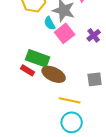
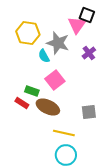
pink square: (65, 33) -> (55, 80), moved
purple cross: (94, 35) -> (89, 53), moved
green rectangle: (38, 58) -> (32, 91), size x0.6

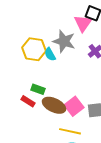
yellow hexagon: (28, 33) -> (34, 49), moved
pink square: (55, 80) -> (74, 106), moved

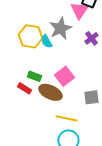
gray star: (64, 41) -> (60, 28), turned 30
pink square: (74, 106) -> (64, 76), moved

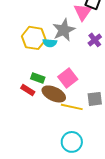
cyan semicircle: (46, 41) -> (50, 43), turned -56
yellow line: (66, 118) -> (72, 107), moved

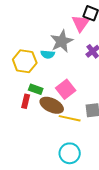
yellow hexagon: (34, 38) -> (25, 61), moved
red rectangle: (28, 90) -> (26, 101), turned 72

